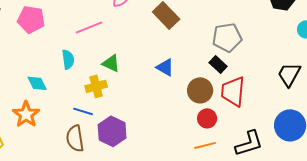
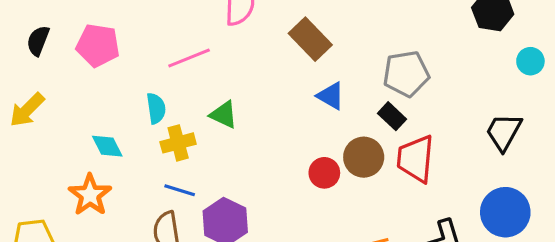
blue triangle: (165, 67) -> (331, 96), moved
yellow cross: (96, 86) -> (178, 143), moved
red circle: (207, 118) -> (324, 173), moved

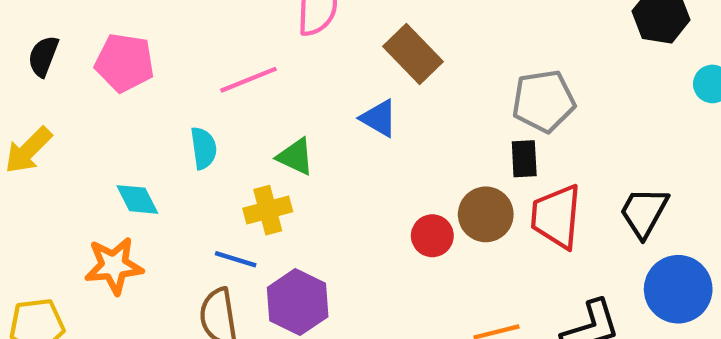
blue triangle: (331, 96) -> (379, 118), moved
black rectangle: (392, 116) -> (524, 159), turned 44
black trapezoid: (504, 132) -> (644, 212), moved
yellow cross: (178, 143) -> (268, 210), moved
orange star: (90, 195) -> (114, 266), turned 30

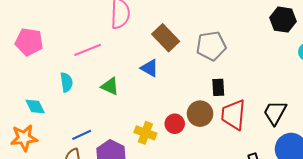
gray pentagon: (543, 101) -> (211, 46), moved
yellow cross: (268, 210) -> (145, 133), moved, turned 35
blue line: (236, 259) -> (82, 135), turned -42

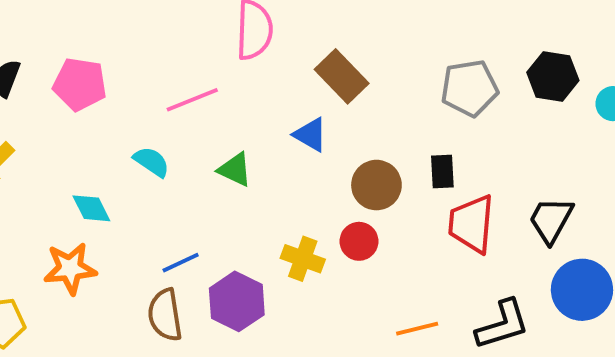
black hexagon: (283, 20) -> (553, 76), moved
gray pentagon: (211, 46) -> (470, 88), moved
cyan semicircle: (66, 82) -> (151, 162), turned -48
brown circle: (200, 114) -> (376, 185), moved

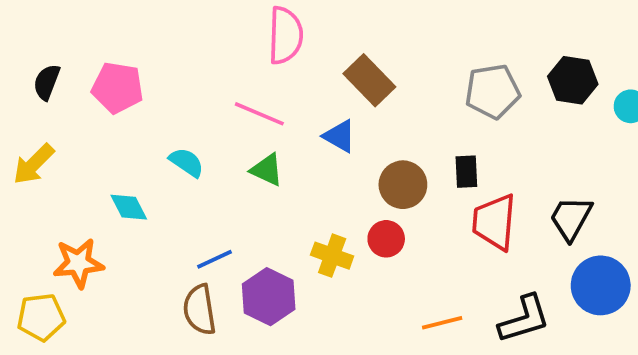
pink line: (192, 100) -> (259, 114), moved, turned 45
orange star: (70, 268) -> (78, 263), moved

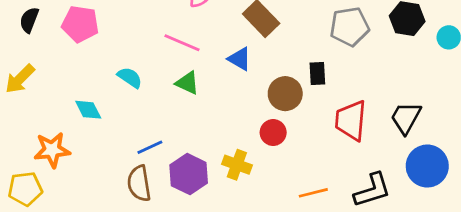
black rectangle: (466, 172) -> (317, 74), moved
yellow cross: (332, 256) -> (237, 165), moved

